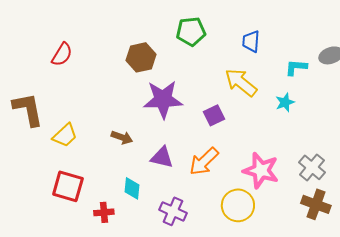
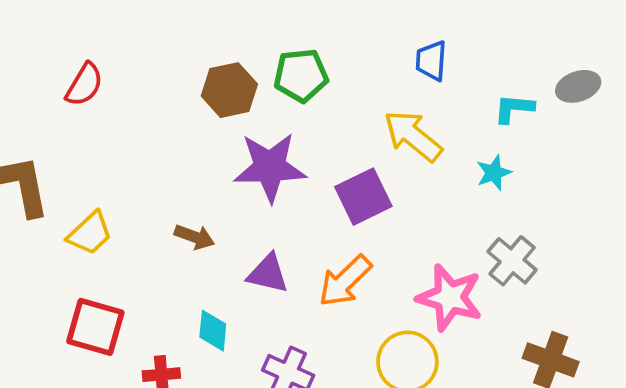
green pentagon: (191, 31) -> (301, 75), moved
purple square: (214, 115) -> (363, 197), size x1.4
gray cross: (312, 167) -> (512, 261), moved

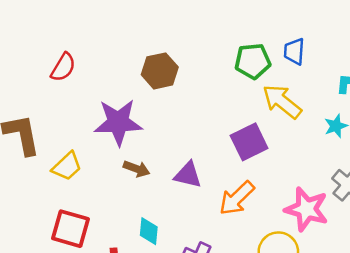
green pentagon: (301, 75) -> (253, 61), moved
purple star: (270, 167) -> (118, 122), moved
purple triangle: (268, 274) -> (188, 175), moved

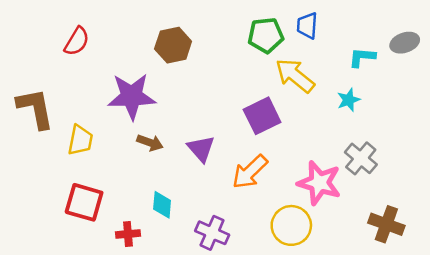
yellow trapezoid: (67, 166) -> (80, 140), turned -36
purple triangle: (188, 175) -> (201, 149), turned 36

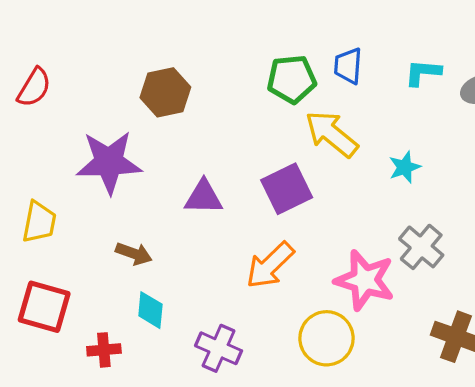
cyan L-shape: (362, 57) -> (423, 72), moved
brown arrow: (150, 143) -> (134, 254), moved
purple triangle: (201, 149) -> (204, 197), moved, turned -48

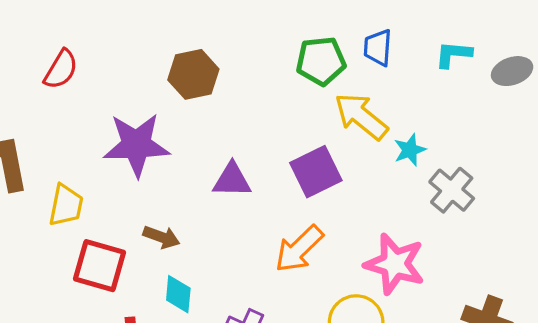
cyan star: (405, 167) -> (410, 150), moved
gray cross: (421, 247) -> (452, 190), moved
red square: (44, 307) -> (99, 266), moved

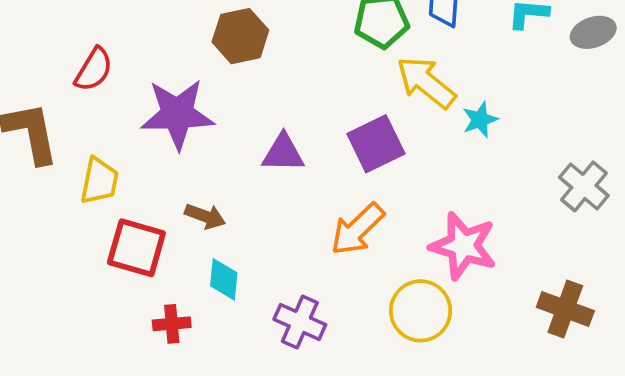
red semicircle: (61, 69) -> (94, 69), moved
gray cross: (452, 190) -> (584, 186), moved

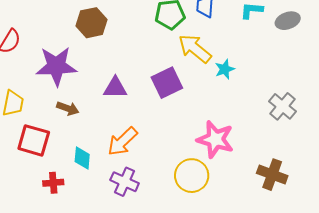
brown arrow: (205, 216) -> (68, 108), moved
orange arrow: (357, 229) -> (122, 141), moved

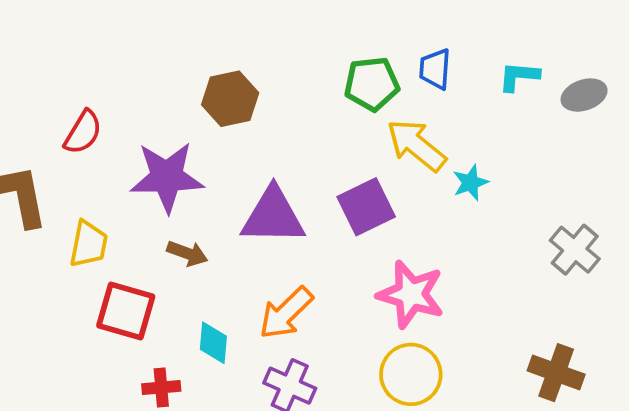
purple triangle: (115, 88) -> (273, 216), size x1.5
pink star: (215, 139) -> (411, 294), moved

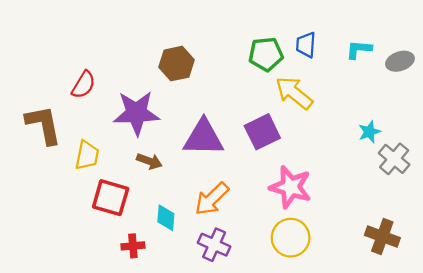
cyan star: (470, 183) -> (369, 132), moved

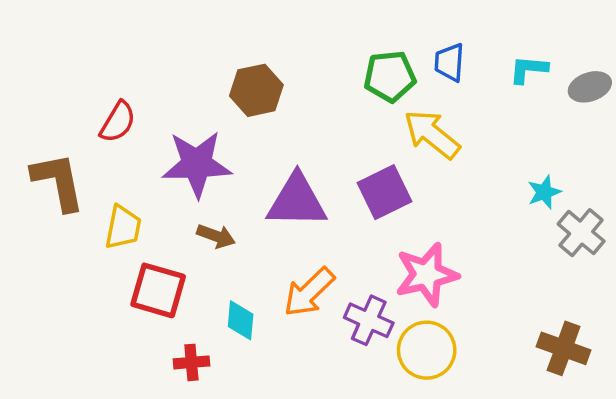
pink star: (291, 187) -> (427, 275), turned -30
purple cross: (214, 245) -> (369, 320), moved

